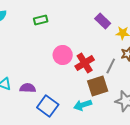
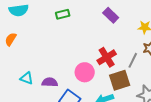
purple rectangle: (103, 21) -> (111, 15), moved
pink circle: (63, 55) -> (85, 72), moved

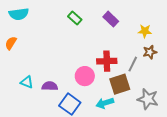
green rectangle: (63, 14) -> (75, 18), moved, turned 56
red cross: (107, 57) -> (107, 61), turned 30

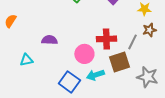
cyan triangle: (27, 82) -> (26, 60), turned -32
purple semicircle: (50, 86) -> (49, 40), moved
cyan arrow: (105, 103) -> (95, 75), moved

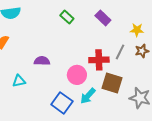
gray line: (132, 42) -> (120, 52), moved
brown square: (119, 62) -> (112, 83), turned 35
cyan arrow: (95, 75) -> (88, 96), turned -30

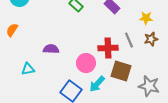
gray line: (120, 52) -> (129, 40), turned -49

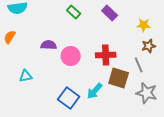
gray line: (129, 40) -> (139, 65), moved
purple semicircle: (51, 49) -> (49, 45), moved
pink circle: (86, 63) -> (71, 56), moved

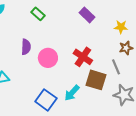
green rectangle: (74, 12) -> (38, 14), moved
purple semicircle: (49, 45) -> (26, 47), turned 91
red cross: (106, 55) -> (83, 57), turned 36

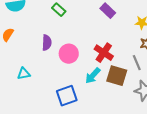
cyan arrow: (72, 93) -> (93, 76), moved
blue square: (46, 100) -> (67, 96), turned 35

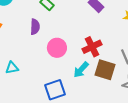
purple semicircle: (47, 43) -> (35, 27), moved
red cross: (104, 53) -> (92, 47), turned 30

